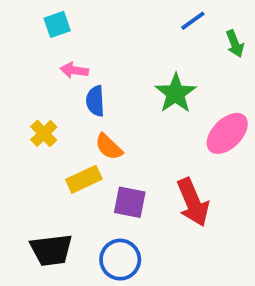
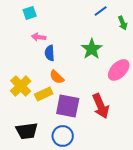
yellow cross: (44, 133) -> (21, 86), moved, size x1.5
purple square: (130, 202) -> (68, 106), size x1.4

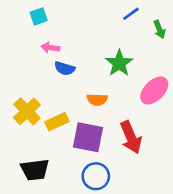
blue semicircle: (50, 53) -> (65, 68), turned -70
orange semicircle: (57, 77) -> (97, 100), moved, turned -42
blue circle: (63, 136) -> (96, 176), moved

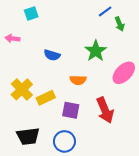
green arrow: (159, 29) -> (120, 24), moved
pink arrow: (50, 48) -> (12, 38), moved
purple square: (88, 137) -> (71, 110), size x0.7
blue circle: (96, 176) -> (64, 141), moved

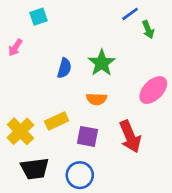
pink arrow: (12, 38) -> (15, 47), turned -64
green star: (96, 51) -> (102, 63), moved
blue semicircle: (52, 55) -> (64, 68), turned -91
yellow cross: (22, 89) -> (20, 131), moved

